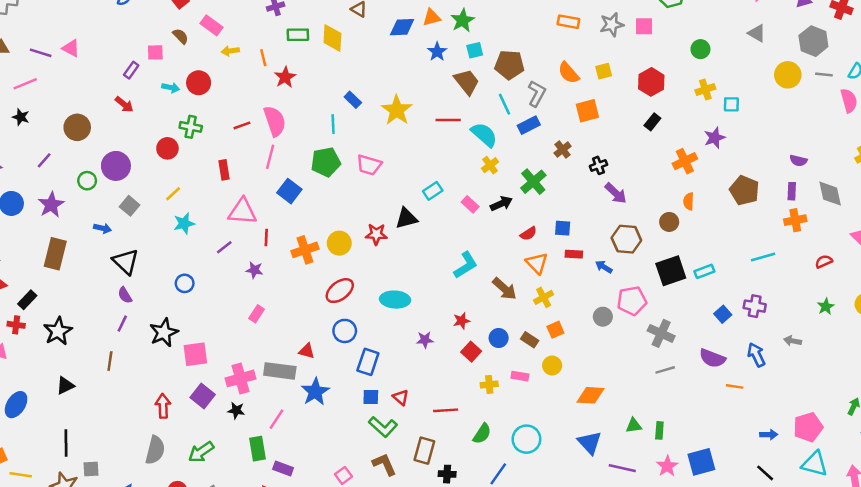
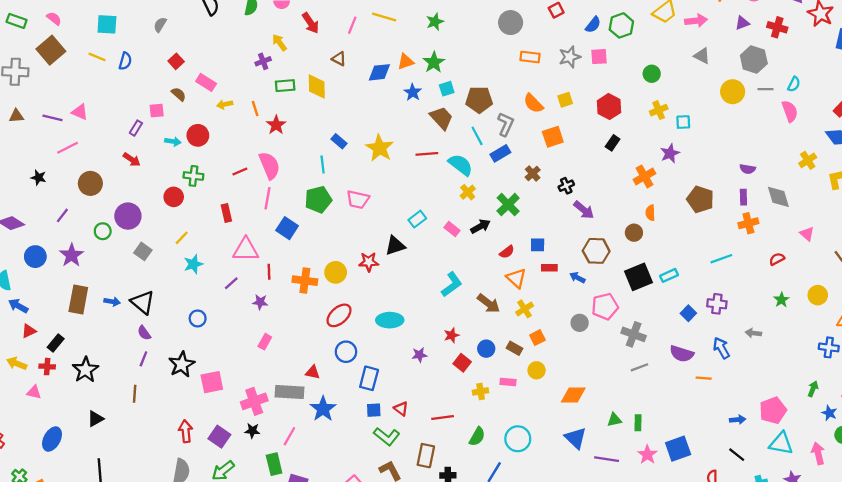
pink line: (25, 84) -> (68, 148), moved
blue arrow: (103, 228) -> (112, 302), moved
orange cross: (305, 250) -> (305, 281), turned 30
purple square: (203, 396) -> (219, 437), moved

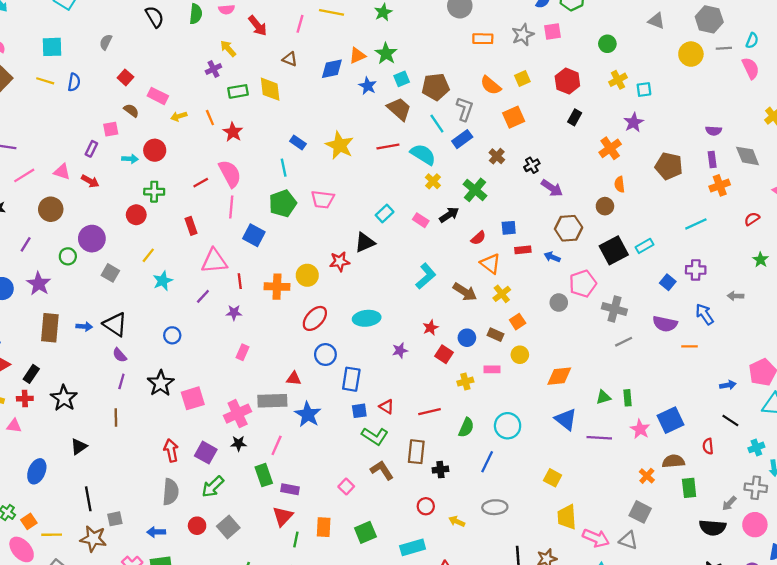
pink triangle: (80, 112) -> (62, 172), moved

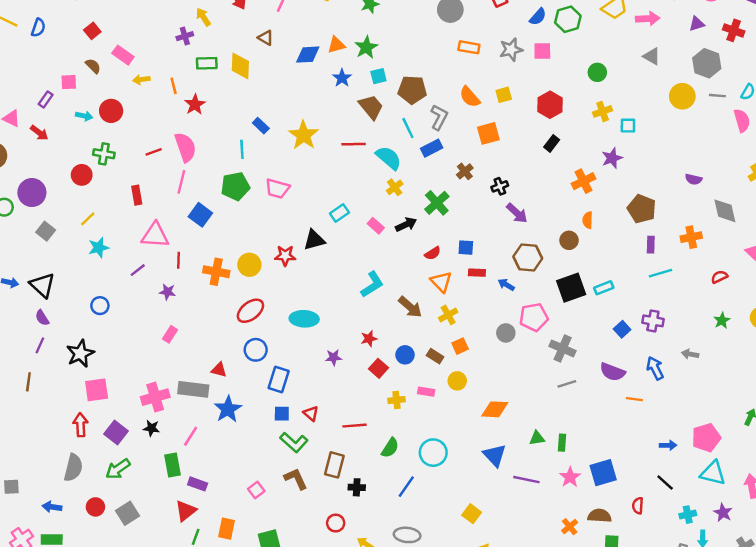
purple rectangle: (712, 160) -> (651, 245), moved
pink square: (193, 398) -> (97, 390), moved

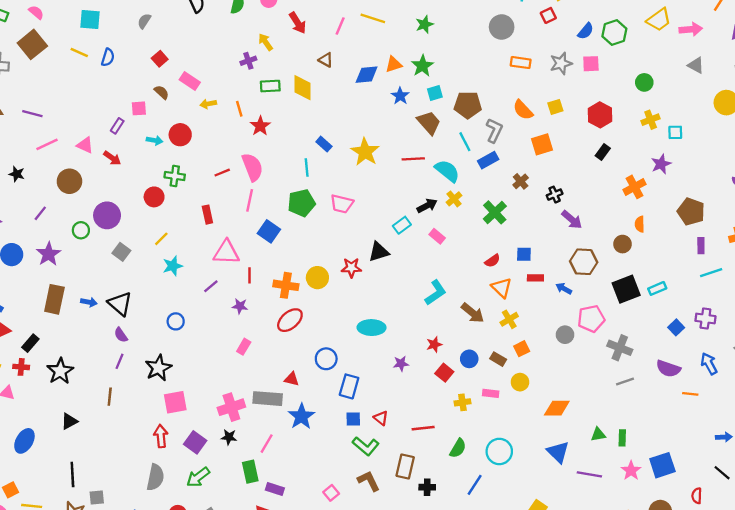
black arrow: (406, 225) -> (427, 206), moved
red ellipse: (250, 311) -> (290, 320), moved

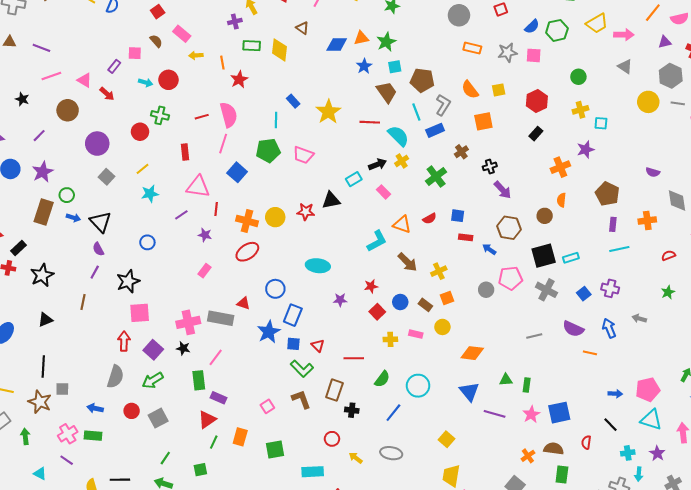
green circle: (81, 230) -> (67, 195), moved
orange triangle: (502, 288) -> (402, 224), moved, turned -30
gray cross: (620, 348) -> (546, 290), moved
blue star: (301, 416) -> (269, 332), moved

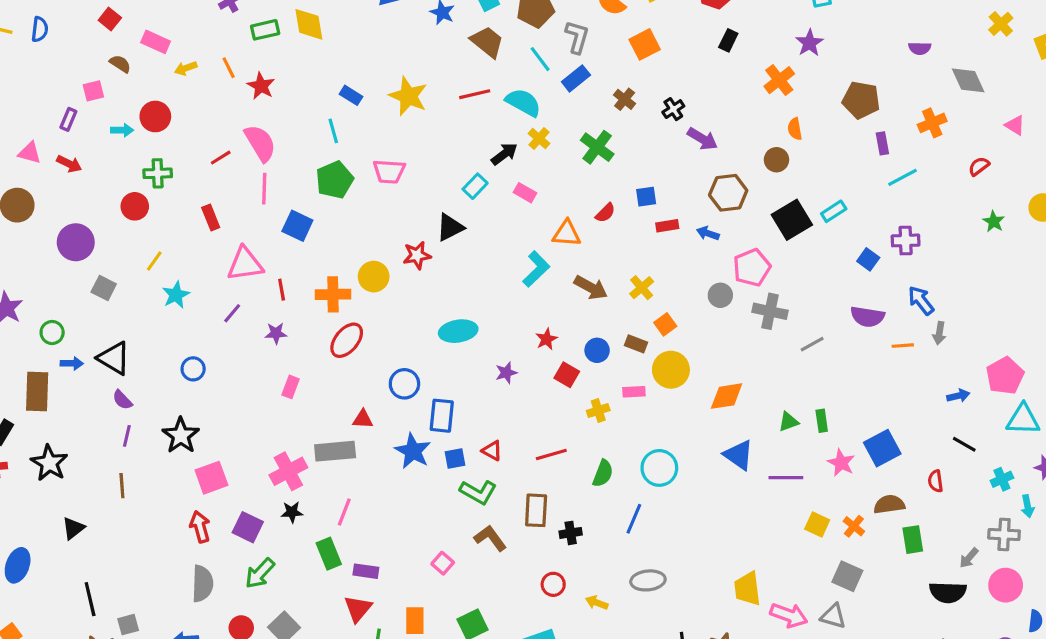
brown rectangle: (44, 212) -> (37, 391), moved
gray cross: (546, 290) -> (770, 311), moved
gray arrow: (639, 319) -> (939, 333), moved, turned -80
yellow circle: (442, 327) -> (671, 370), size x1.5
yellow square: (447, 439) -> (817, 524), moved

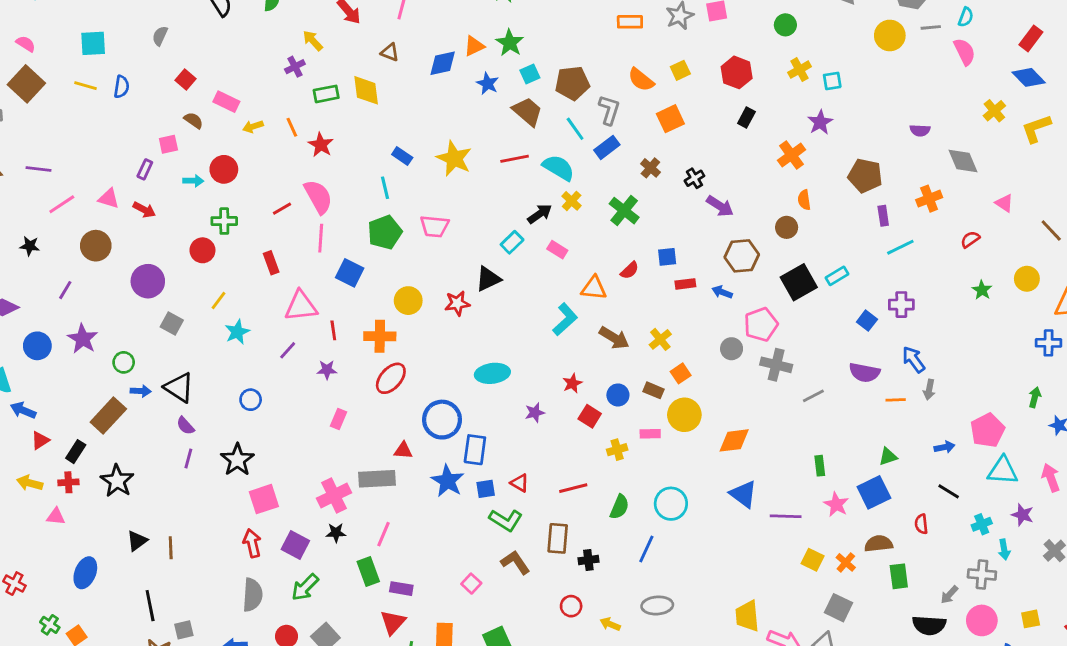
yellow circle: (374, 277) -> (408, 301), moved
blue circle: (404, 384) -> (442, 420), size x1.4
brown rectangle: (37, 391) -> (108, 415), turned 39
green triangle: (788, 422) -> (888, 457), moved
brown line: (122, 486) -> (171, 548), moved

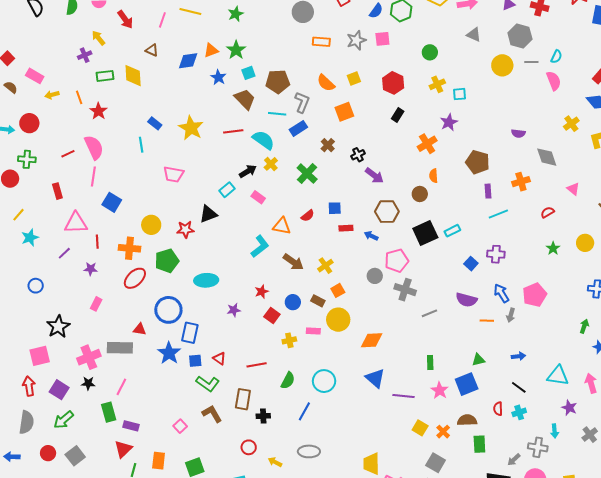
cyan line: (575, 129) -> (277, 114), turned -54
green pentagon: (385, 232) -> (167, 261), moved
pink pentagon: (988, 430) -> (535, 295), moved
black star: (237, 460) -> (58, 327), moved
cyan cross: (982, 524) -> (519, 412), moved

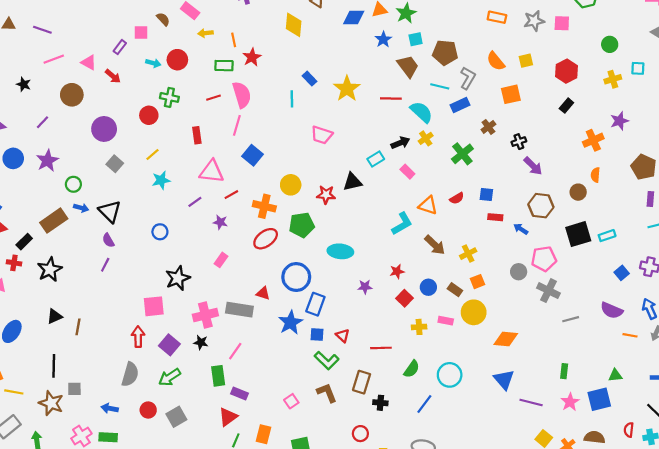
green rectangle: (105, 76) -> (224, 66), moved
cyan square: (460, 94) -> (638, 68), moved
red line: (97, 242) -> (231, 195), turned 56

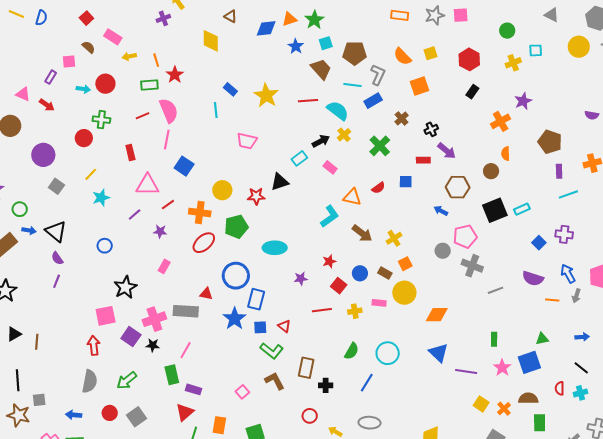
red rectangle: (495, 217) -> (423, 160), moved
purple square: (169, 345) -> (131, 337), moved
red line: (381, 348) -> (322, 310), moved

